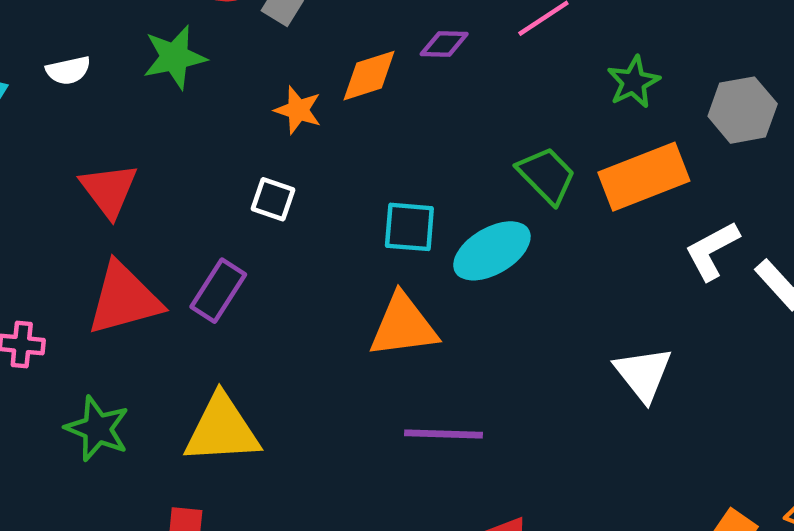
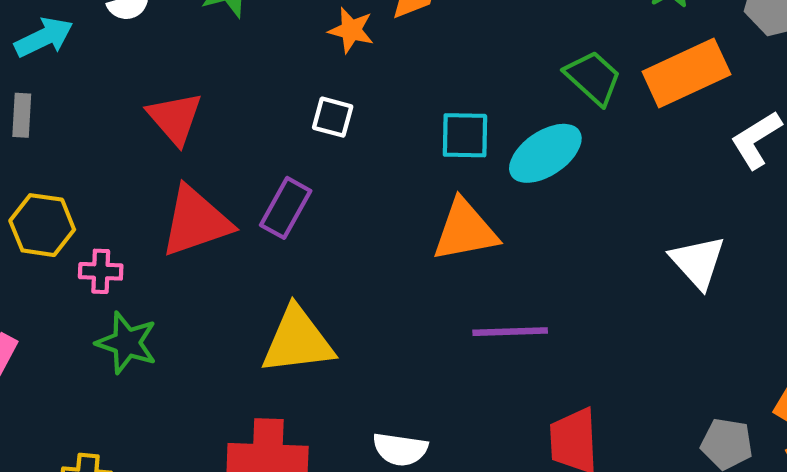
green star: (97, 429) -> (127, 343), moved

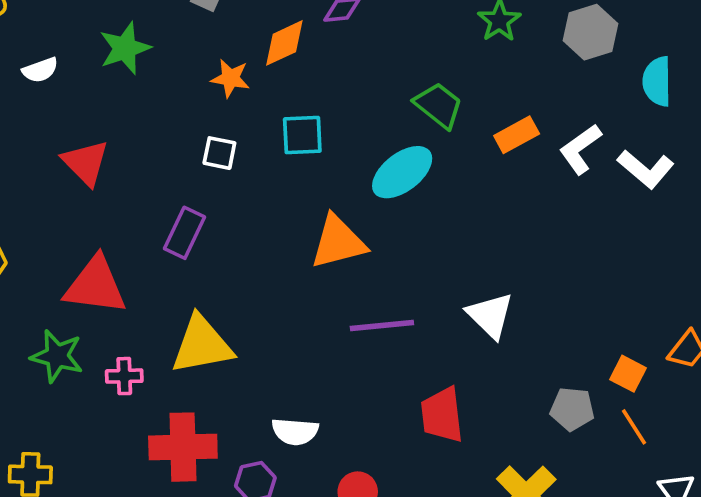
orange rectangle: (686, 73) -> (517, 135), moved, size x0.6
cyan square: (465, 135) -> (302, 135), moved
red triangle: (196, 221) -> (95, 286), moved, turned 30
white triangle: (698, 262) -> (490, 315), moved
pink cross: (101, 271) -> (124, 376), moved

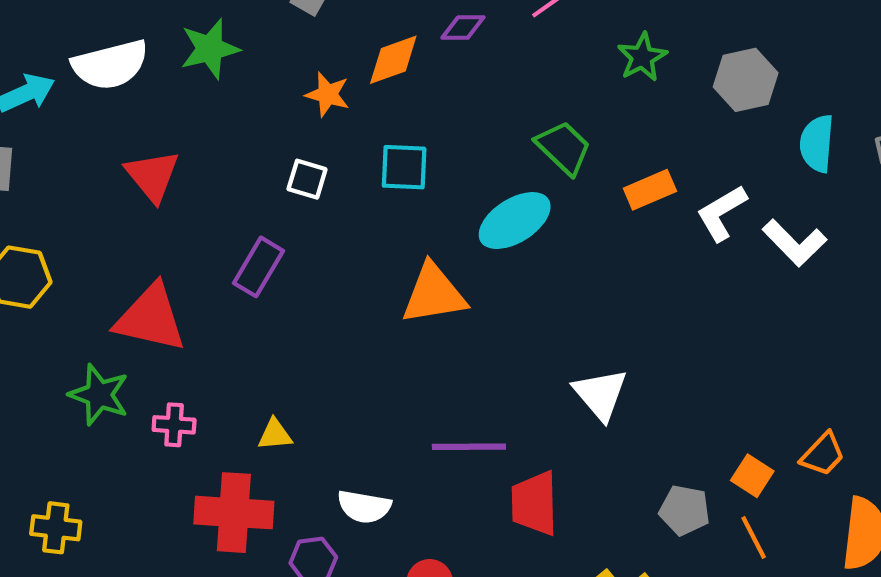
white semicircle: (40, 70) -> (110, 65), size x1.8
purple line: (382, 326) -> (469, 447), moved
yellow triangle: (202, 345) -> (275, 435), moved, size x0.5

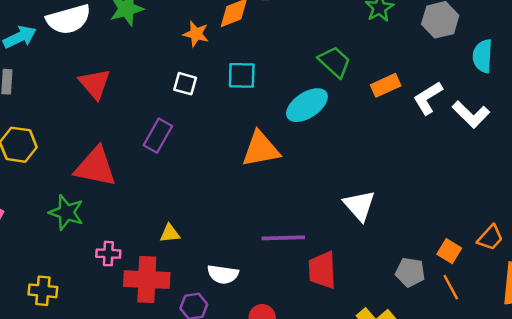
pink cross: (174, 425) -> (108, 254), moved

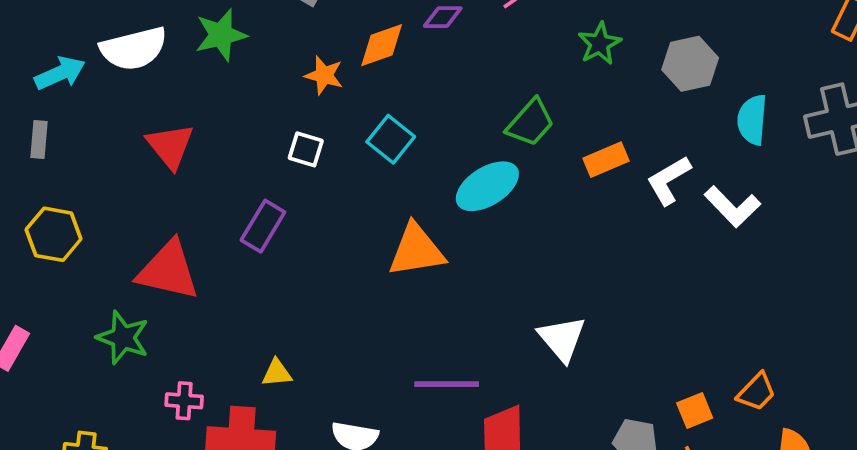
green trapezoid: (335, 62) -> (530, 123), turned 88
cyan square: (242, 75) -> (391, 139), turned 36
orange square: (449, 251) -> (695, 410), turned 35

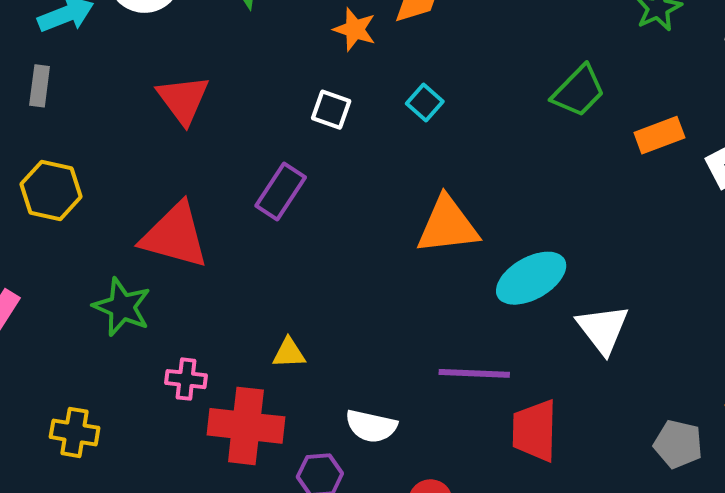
cyan square: (391, 139) -> (425, 103), size x0.7
cyan ellipse: (487, 186) -> (531, 278), moved

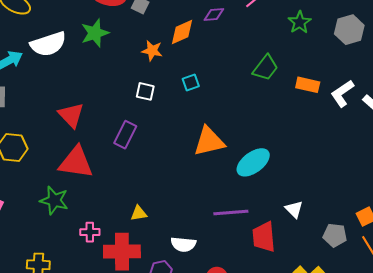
red triangle: (183, 99) -> (71, 115), moved
cyan square: (425, 103) -> (191, 82), turned 36
orange rectangle: (659, 135) -> (308, 85), turned 40
white triangle: (603, 329) -> (294, 209), moved, size x0.7

